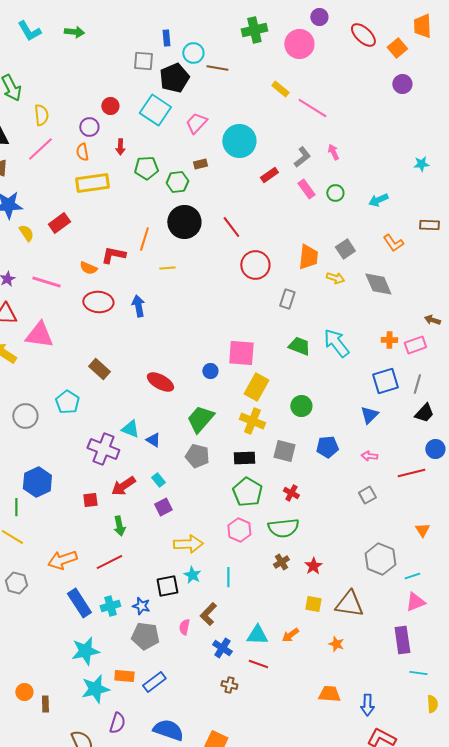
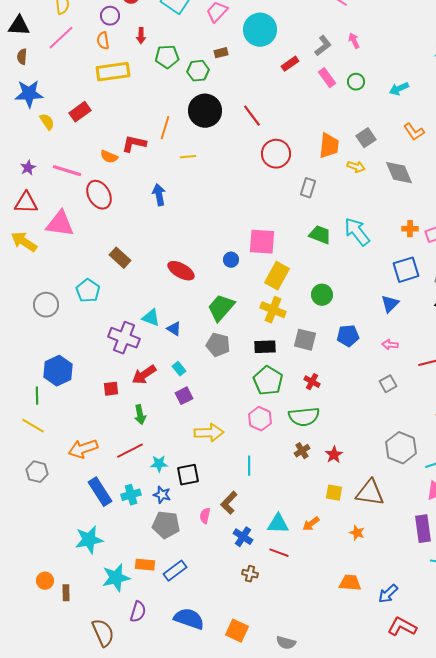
red ellipse: (98, 302) -> (99, 195), moved, turned 56
cyan star: (192, 575) -> (159, 464), moved, turned -30
cyan star: (85, 651) -> (89, 540), moved
blue arrow: (367, 705) -> (388, 594), turned 45

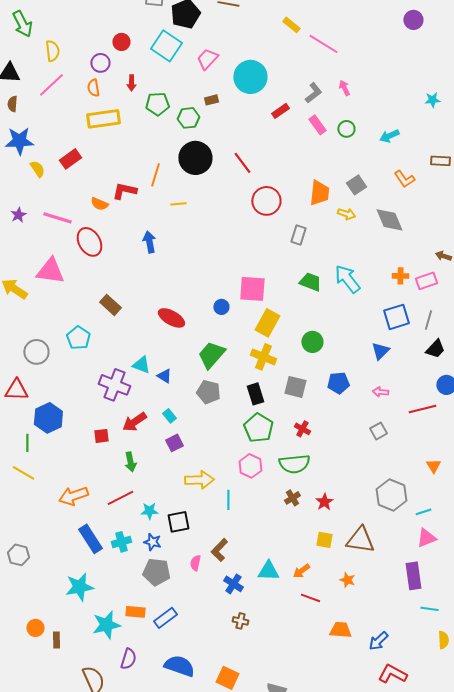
red triangle: (26, 203) -> (16, 390), moved
black rectangle: (265, 347) -> (255, 394), turned 75
cyan line: (249, 466) -> (228, 500), moved
gray hexagon: (37, 472) -> (18, 555), moved
red line: (279, 553) -> (310, 598), moved

